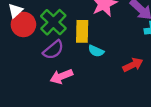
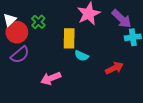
green cross: (53, 22) -> (38, 22), moved, size x0.6
purple semicircle: (53, 50) -> (20, 55), moved

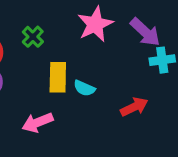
green cross: (38, 22) -> (33, 37), moved
yellow rectangle: (69, 38) -> (58, 77), moved

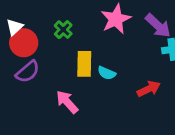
pink arrow: (38, 122) -> (67, 102), turned 70

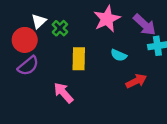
white triangle: (14, 27) -> (39, 21), moved
cyan semicircle: (107, 73) -> (119, 55), moved

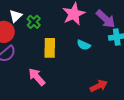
red arrow: (136, 81) -> (99, 86), moved

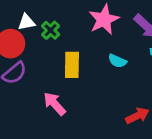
white triangle: (16, 16) -> (27, 22), turned 32

